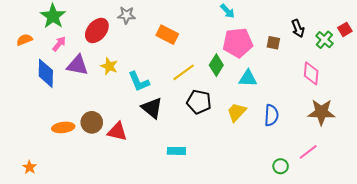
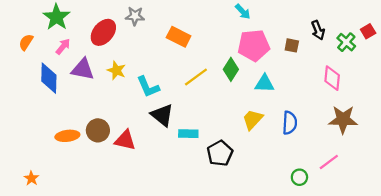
orange semicircle: (24, 40) -> (26, 42), turned -35
black pentagon: (199, 102) -> (220, 153), moved, turned 30
cyan rectangle: (176, 151) -> (188, 134), moved

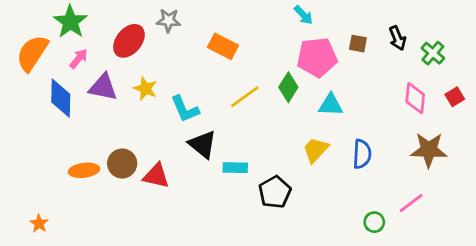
red square: (368, 31) -> (455, 97), moved
orange semicircle: (26, 42) -> (32, 53), size x1.8
brown square: (292, 45) -> (358, 44), moved

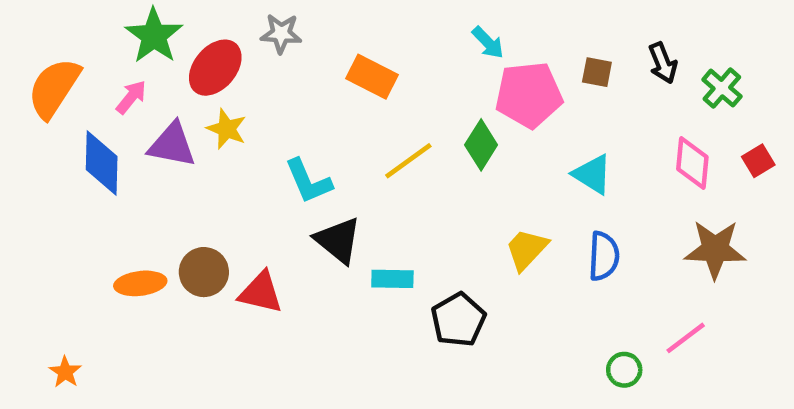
cyan arrow: (303, 15) -> (488, 43), moved
green star: (70, 22) -> (154, 36), moved
yellow star: (145, 89) -> (227, 129), moved
cyan triangle: (331, 105) -> (592, 174), moved, turned 30

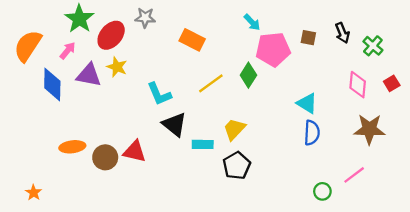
cyan triangle: (592, 174) -> (307, 103), moved
yellow trapezoid: (526, 249) -> (234, 129), moved
brown circle: (204, 272) -> (105, 157), moved

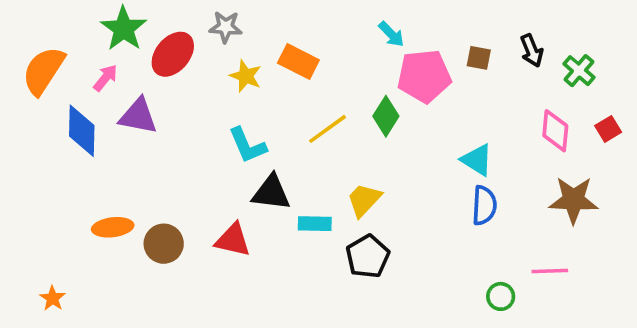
yellow star: (117, 67) -> (246, 76), moved
black triangle: (174, 124) -> (271, 193), turned -32
red triangle: (135, 151) -> (233, 240), moved
pink line: (354, 175) -> (550, 271), turned 35

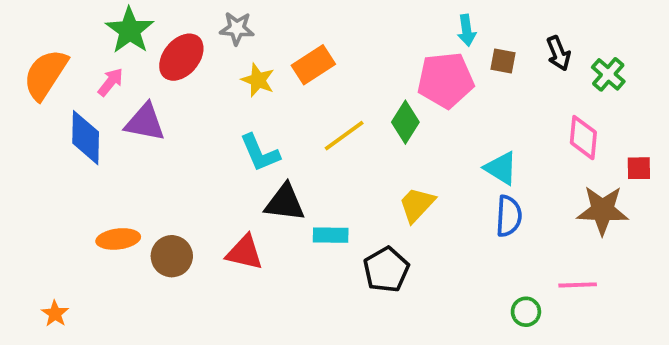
cyan arrow: (391, 34) -> (467, 30), moved, turned 36
orange rectangle: (298, 61) -> (313, 65), turned -60
red square: (608, 129) -> (639, 168), moved, turned 30
yellow trapezoid: (364, 200) -> (417, 205), moved

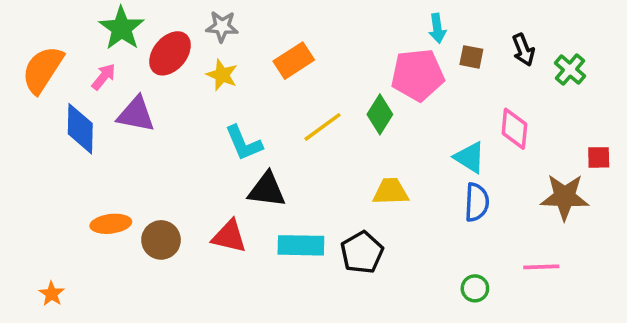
yellow star: (258, 80) -> (222, 75), moved
pink diamond: (583, 138) -> (514, 129), moved
yellow trapezoid: (417, 205) -> (391, 192), turned 45
cyan rectangle: (331, 235) -> (301, 245), moved, size x1.4
green circle: (526, 312) -> (475, 288), moved

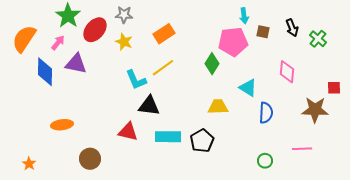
yellow line: (322, 127) -> (163, 68), moved
cyan triangle: (470, 157) -> (248, 88), moved
brown circle: (161, 240) -> (90, 159), moved

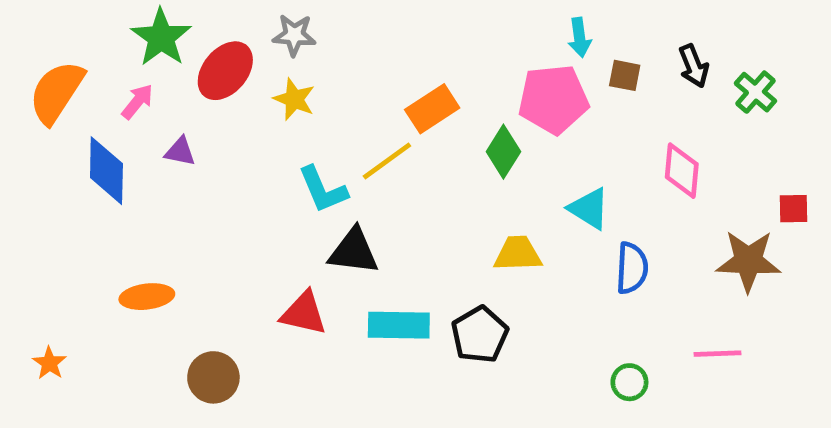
orange rectangle: (164, 34) -> (432, 109), moved
purple triangle: (76, 64) -> (180, 152), size x0.6
orange star: (29, 164) -> (49, 363), moved

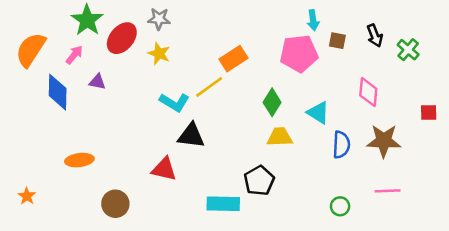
green diamond: (503, 152) -> (272, 102), moved
cyan L-shape: (323, 190) -> (174, 102), turned -36
brown star: (748, 261) -> (384, 141), moved
cyan rectangle: (399, 325) -> (223, 204), moved

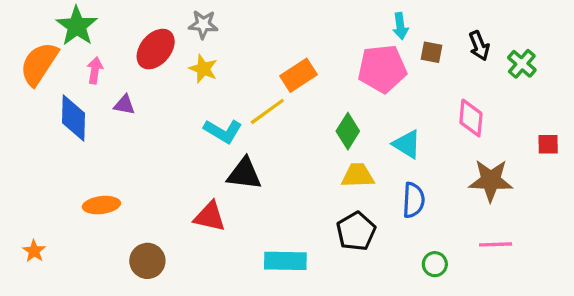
green star: (87, 20) -> (77, 26), moved
pink arrow: (74, 55) -> (95, 70), turned -30
blue semicircle: (341, 145) -> (413, 200), moved
black pentagon: (259, 181) -> (356, 231), moved

